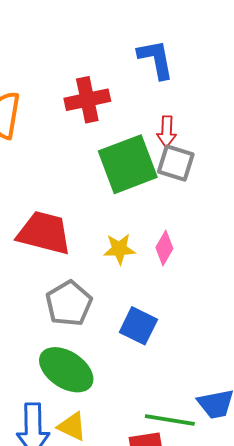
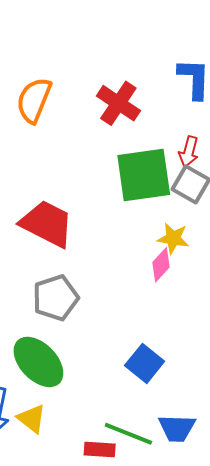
red cross: (87, 100) -> (118, 103), turned 33
yellow star: (119, 249) -> (173, 238), moved
blue square: (138, 326) -> (145, 363), moved

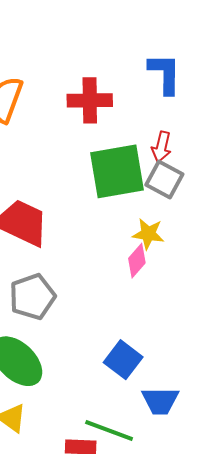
red cross: (118, 103) -> (90, 100), turned -33
blue trapezoid: (177, 428) -> (160, 401), moved

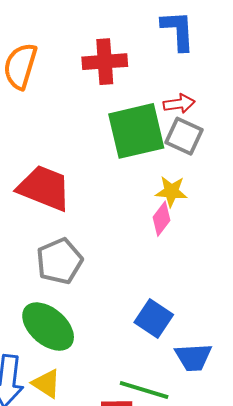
red arrow: (161, 147) -> (179, 104), turned -108

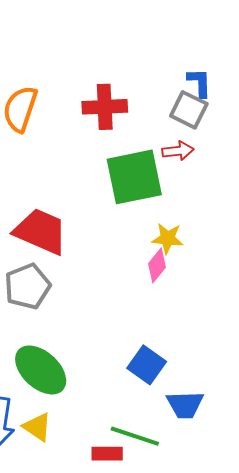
blue L-shape: (178, 30) -> (199, 83), moved, size x0.7
gray square: (184, 136) -> (189, 110), moved
gray pentagon: (59, 261) -> (27, 286), moved

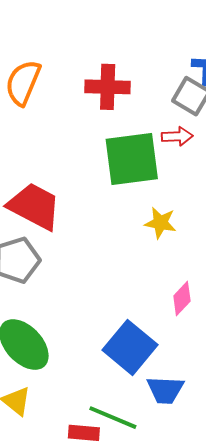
pink diamond: (157, 265) -> (182, 298), moved
blue square: (147, 365) -> (130, 347), size x1.4

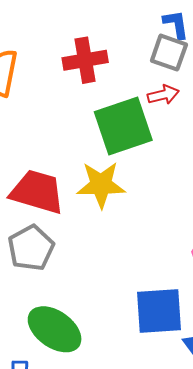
yellow star: (160, 223) -> (101, 185), moved, size x1.5
blue square: (130, 347) -> (159, 311), turned -32

